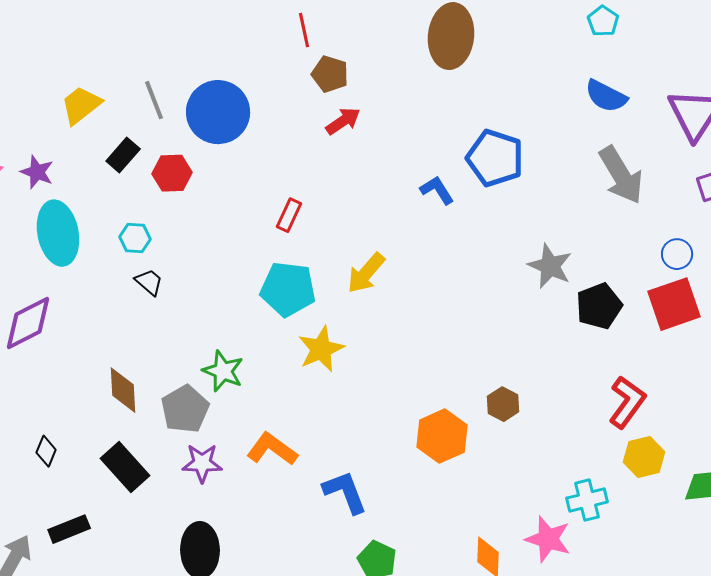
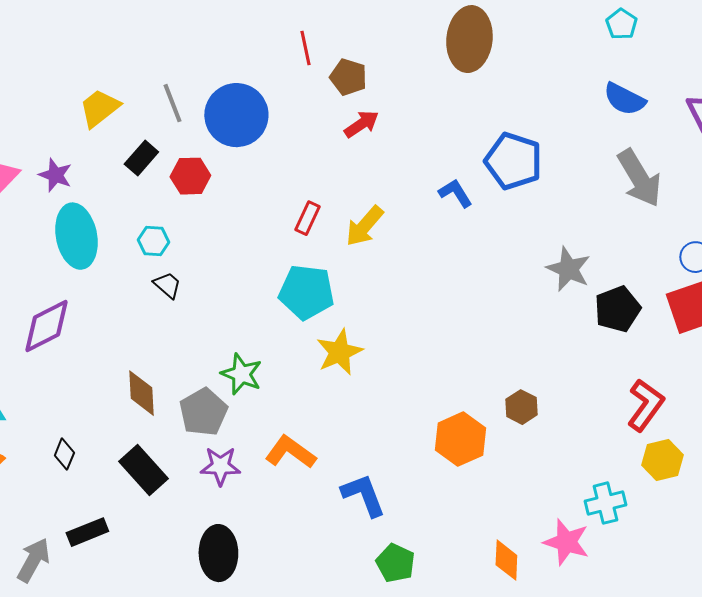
red line: (304, 30) -> (305, 48), moved
yellow arrow: (366, 273) -> (364, 226), moved

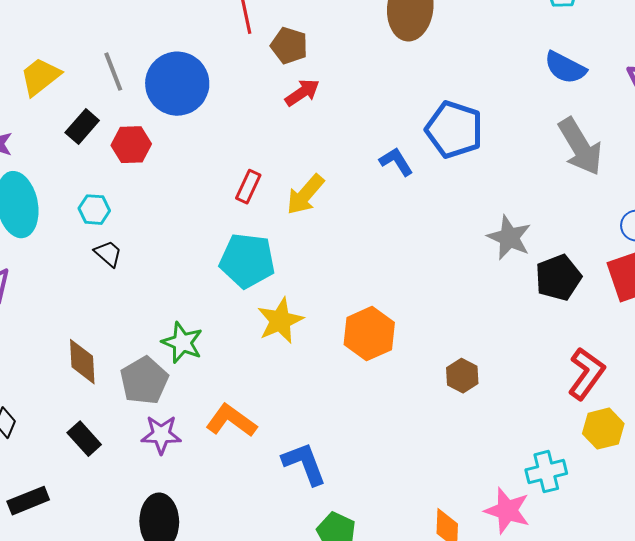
orange hexagon: (460, 439) -> (369, 334), moved
black rectangle: (143, 470) -> (84, 439), size x0.7

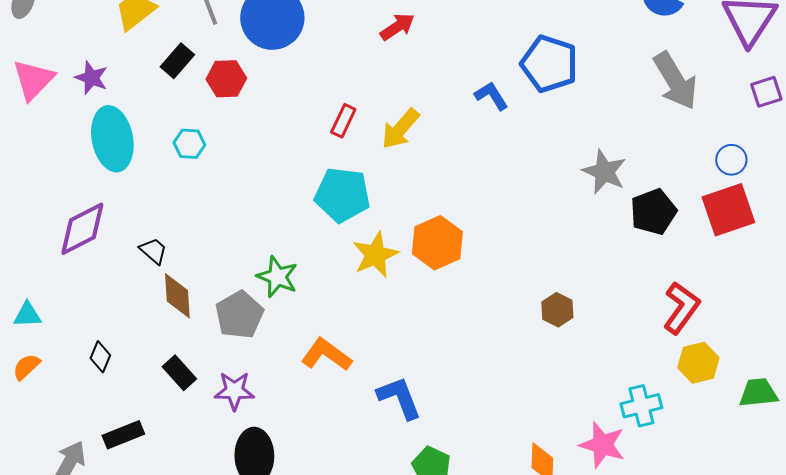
black trapezoid: (108, 254) -> (153, 251), moved
orange hexagon: (369, 334) -> (437, 243), moved
purple star: (161, 435) -> (234, 391), moved

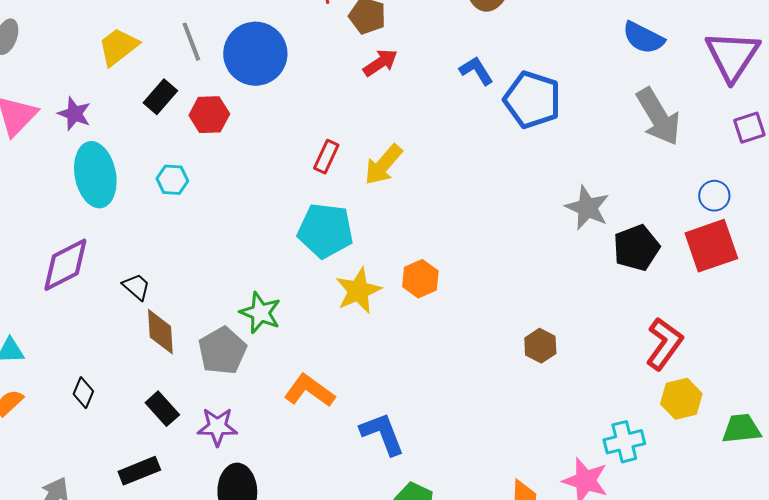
blue L-shape: (491, 96) -> (476, 71), moved
orange hexagon: (437, 243) -> (420, 279), size x0.7
black rectangle: (123, 435) -> (139, 471), moved

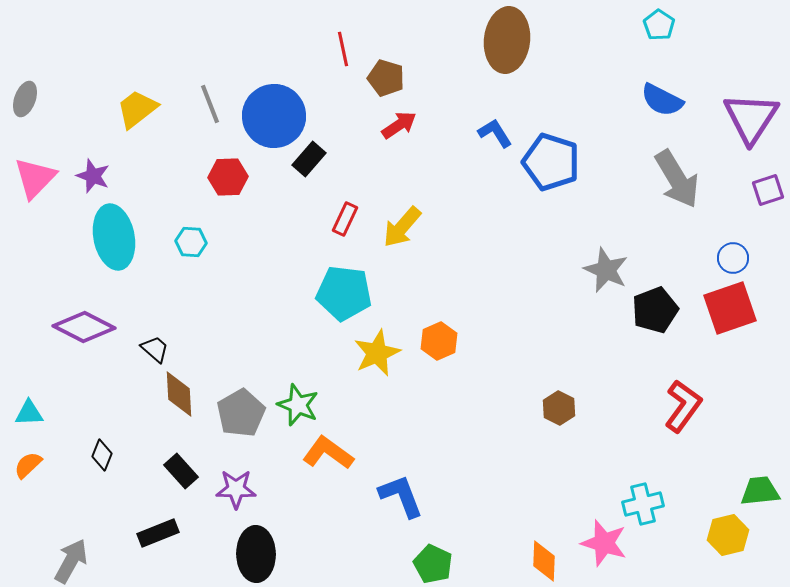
black rectangle: (160, 97) -> (309, 159), moved
purple diamond: (65, 265) -> (84, 327), turned 54
green star: (260, 313) -> (298, 405), moved
yellow hexagon: (681, 399) -> (728, 535), moved

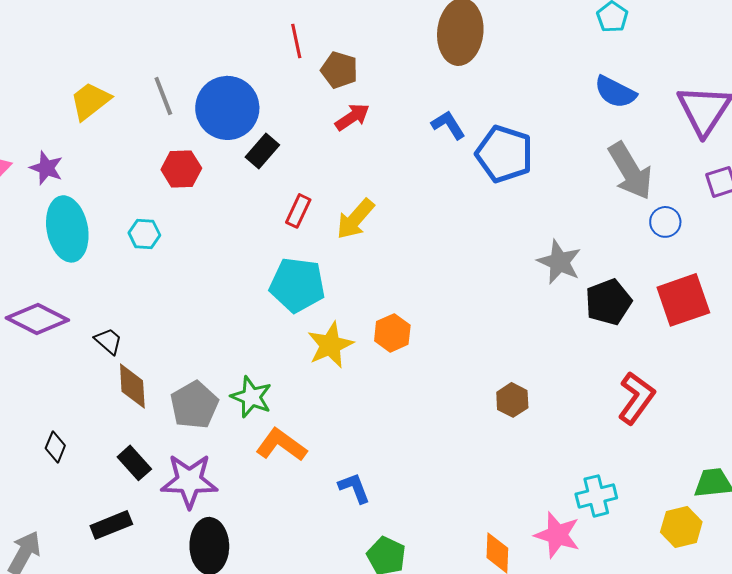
blue circle: (733, 258) -> (665, 222), moved
purple star: (236, 489) -> (189, 481), size x1.4
blue L-shape: (401, 496) -> (354, 488), size x0.7

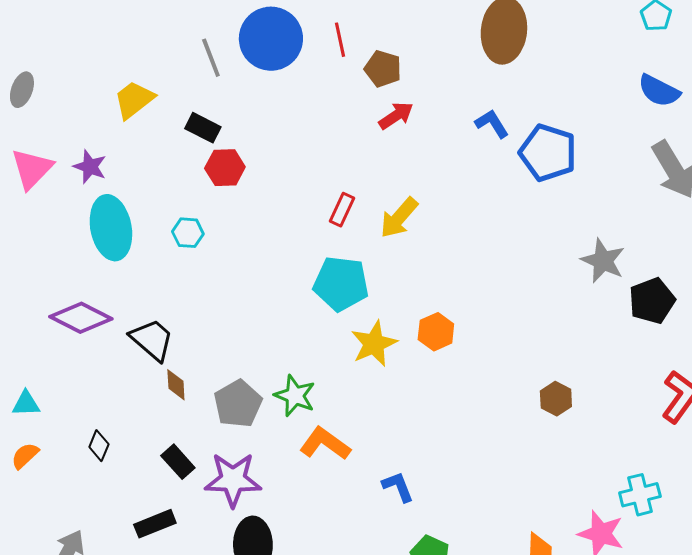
gray line: (163, 96) -> (211, 58), moved
blue circle: (227, 108) -> (271, 39), moved
black rectangle: (262, 151) -> (203, 128), moved, turned 76
black trapezoid: (108, 341) -> (152, 340), size x1.6
brown diamond: (132, 386) -> (176, 385), size x0.7

